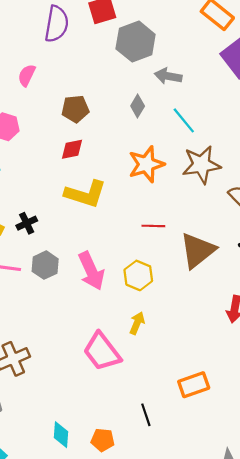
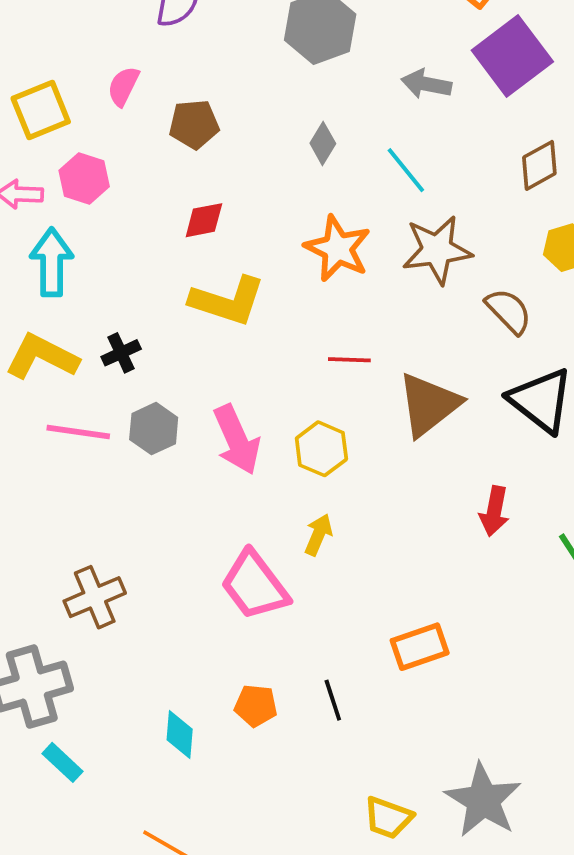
gray arrow: (168, 76) -> (426, 84), moved
brown pentagon: (75, 109) -> (194, 124), moved
orange star: (146, 164) -> (338, 248), turned -30
orange pentagon: (103, 440) -> (256, 706), moved

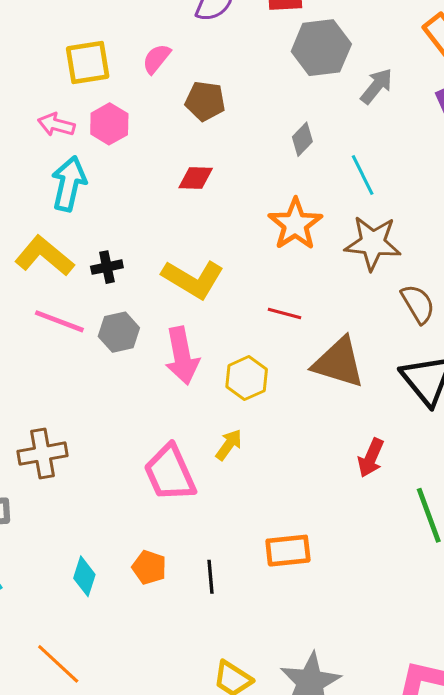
gray arrow: (426, 84) -> (376, 86), moved, turned 105
yellow L-shape: (227, 301) -> (193, 279), moved
brown triangle: (429, 404) -> (339, 363), turned 42

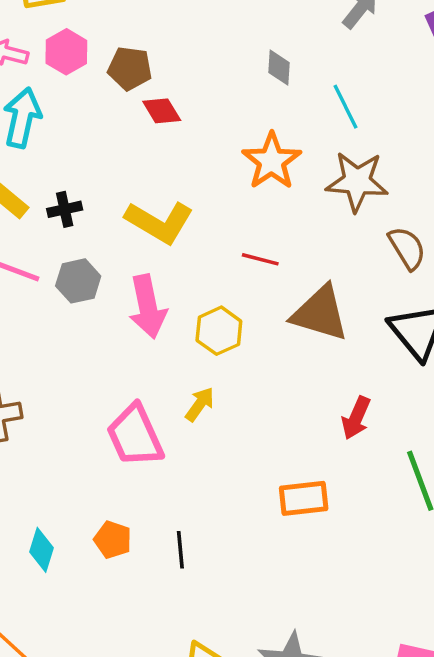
brown pentagon: (205, 101) -> (130, 68), moved
gray diamond: (302, 139) -> (279, 68), turned -40
red diamond: (196, 178) -> (162, 111), turned 57
orange rectangle: (288, 551) -> (304, 498), moved

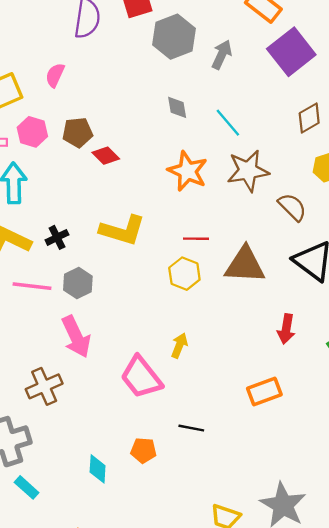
pink arrow: (148, 307) -> (76, 337), moved
yellow hexagon: (219, 331) -> (184, 274), moved
black line: (180, 550) -> (191, 428), moved, turned -60

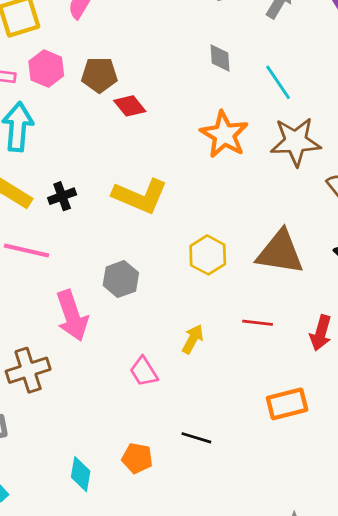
red line: (196, 239) -> (258, 323), moved
gray hexagon: (78, 283) -> (121, 279), moved
pink trapezoid: (141, 377) -> (144, 372), size x0.6

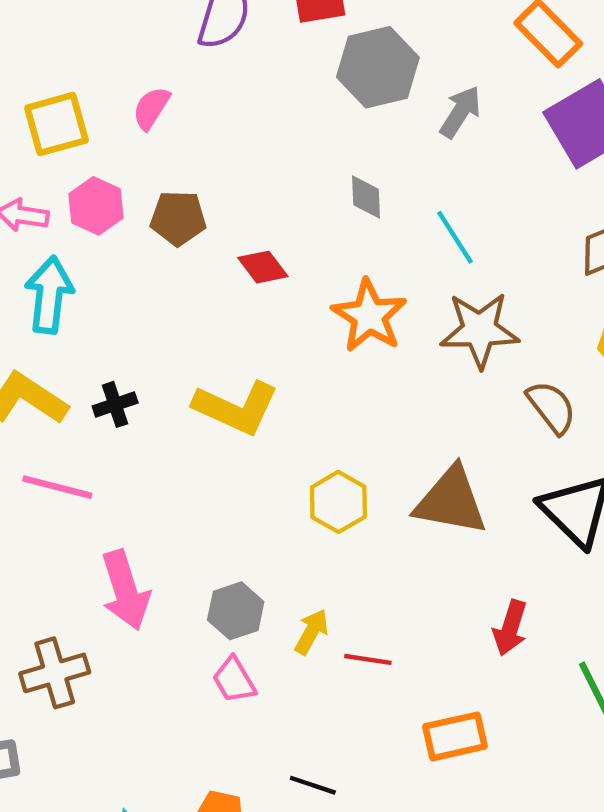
red diamond: (130, 106) -> (263, 267), moved
gray hexagon: (121, 279) -> (236, 611), moved
red line: (258, 323) -> (368, 659), moved

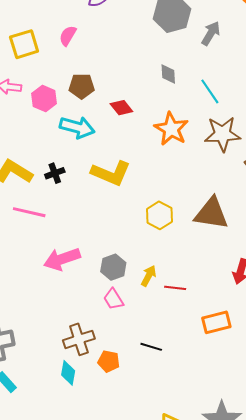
pink hexagon: (96, 206) -> (44, 99), moved
cyan arrow: (49, 295) -> (77, 127), moved, turned 100
pink arrow: (125, 590) -> (62, 259), turned 90
brown cross: (55, 673) -> (79, 339), moved

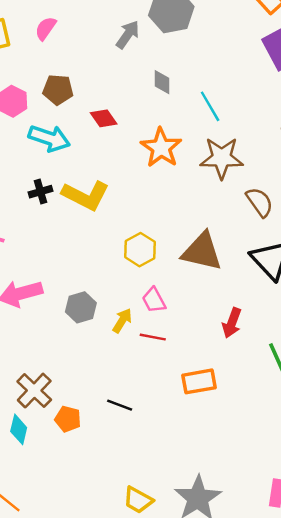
gray arrow: (211, 33) -> (128, 35), moved
black cross: (55, 173) -> (40, 192), moved
pink trapezoid: (113, 299) -> (154, 300), moved
brown cross: (79, 339) -> (34, 391), turned -32

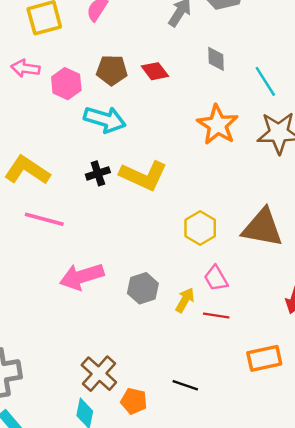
red diamond: (104, 118) -> (155, 71), moved

